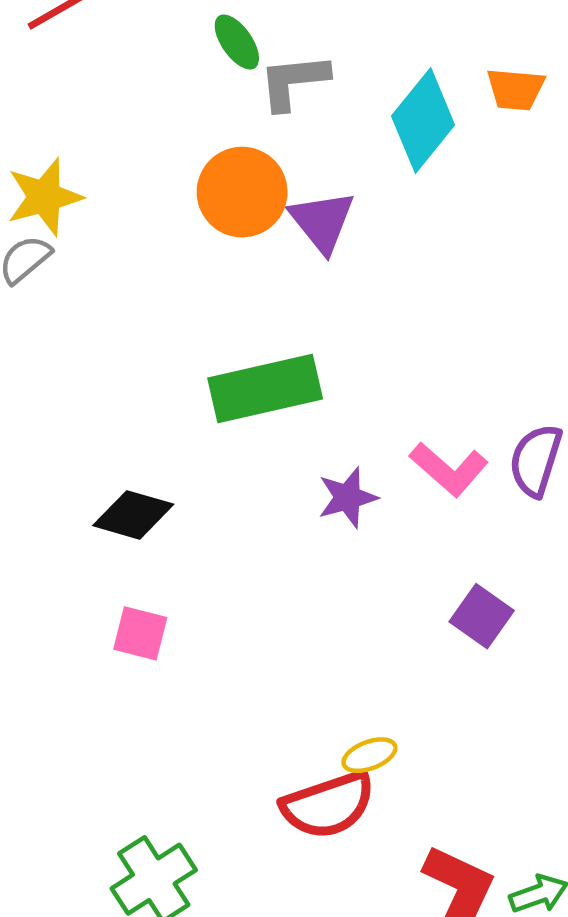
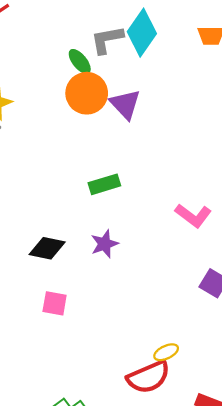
green ellipse: (237, 42) -> (80, 61), moved
cyan diamond: (423, 120) -> (142, 33), moved
green rectangle: (265, 388) -> (104, 184), size x0.6
purple star: (348, 497) -> (104, 244), moved

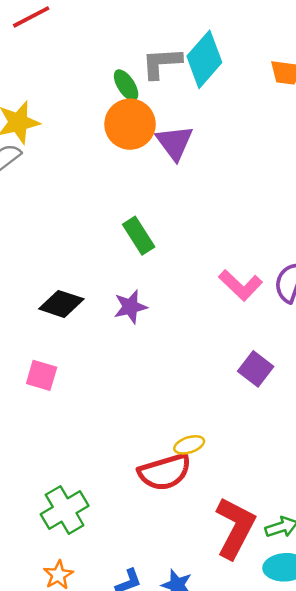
green rectangle: (104, 184) -> (139, 236), turned 68
pink square: (55, 303) -> (42, 375), moved

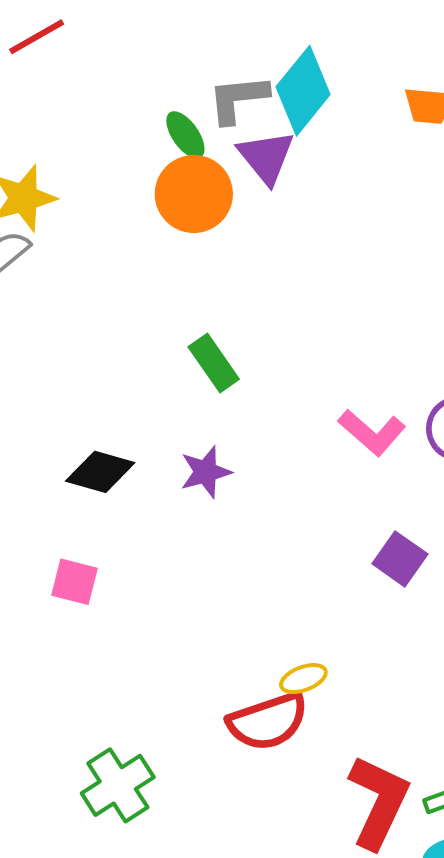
purple triangle: (175, 143) -> (266, 157), moved

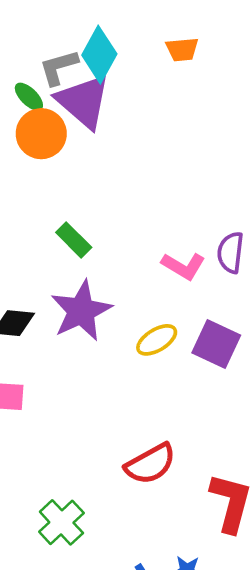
purple triangle: (266, 157) -> (83, 101), size x1.5
purple star: (206, 472) -> (81, 311), size x1.8
purple square: (400, 559) -> (216, 344), size x1.4
yellow ellipse: (303, 679) -> (157, 340), moved, size x1.4

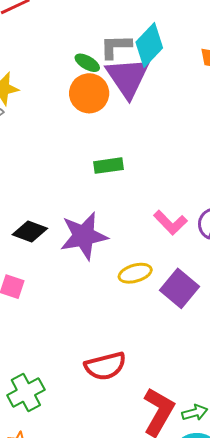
green ellipse: (29, 97) -> (87, 63), turned -30
green rectangle: (74, 240) -> (108, 166), moved, turned -68

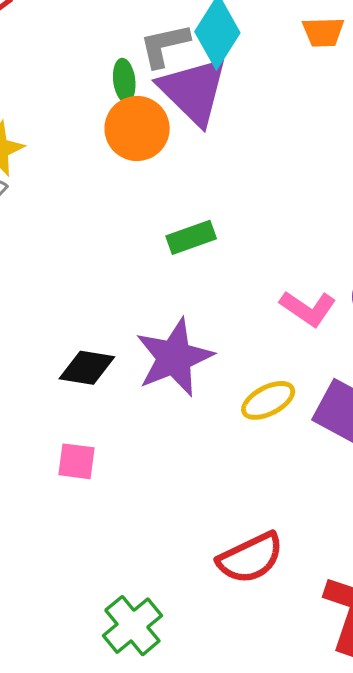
green ellipse: (87, 63) -> (124, 80), turned 65

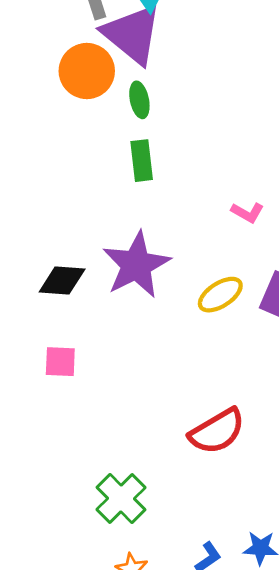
green ellipse: (124, 80) -> (139, 100), moved
green rectangle: (191, 237) -> (142, 161), turned -72
pink L-shape: (308, 308) -> (247, 212), size x0.7

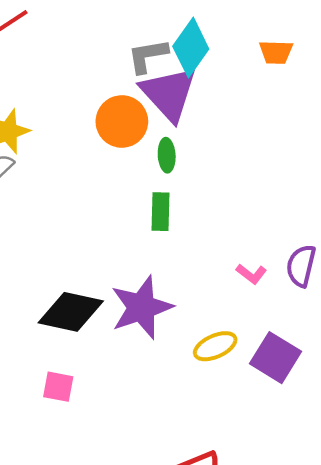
black diamond: (62, 281) -> (71, 312), size x1.4

